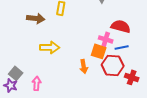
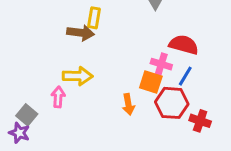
brown arrow: (36, 18) -> (81, 33), moved
blue line: (122, 47) -> (185, 76), turned -48
pink arrow: (37, 83) -> (58, 97), moved

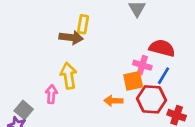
yellow arrow: (78, 76) -> (69, 76), turned -100
orange square: (151, 82) -> (133, 81), turned -30
orange arrow: (128, 104) -> (113, 101), turned 102

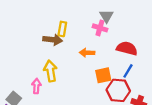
pink cross: (142, 65) -> (100, 28), moved
orange arrow: (113, 101) -> (87, 53), moved

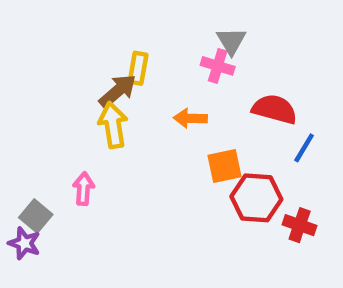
brown arrow: (53, 40) -> (118, 91), turned -48
yellow arrow: (50, 71) -> (113, 125), moved
blue line: (128, 71) -> (304, 148), moved

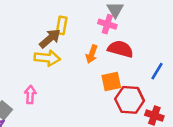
red semicircle: (275, 109) -> (120, 49), moved
orange arrow: (190, 118) -> (92, 54), turned -72
yellow arrow: (113, 125) -> (47, 58), turned 105

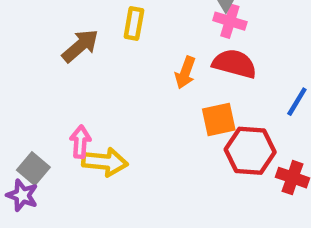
pink cross: (107, 24) -> (230, 21), moved
brown arrow: (50, 38) -> (80, 46), moved
yellow arrow: (47, 58) -> (105, 162), moved

